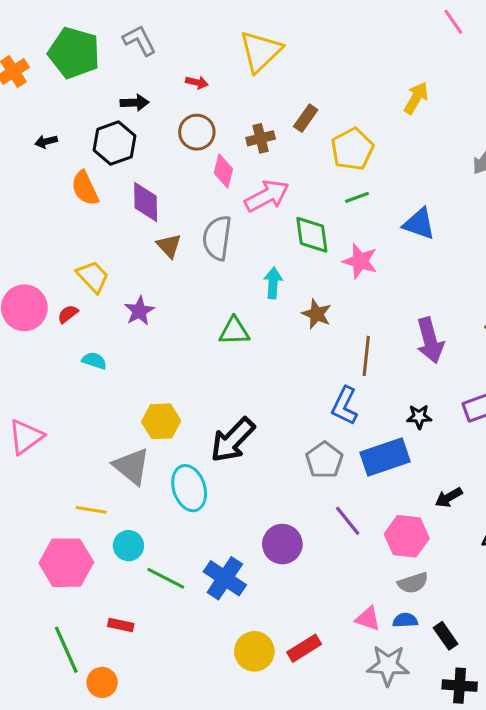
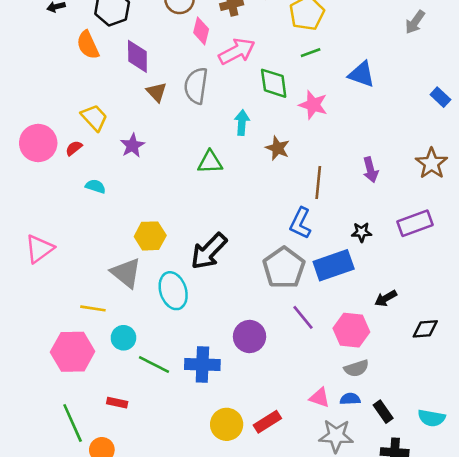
purple arrow: (430, 340) -> (370, 170), size x0.7
gray pentagon: (324, 460) -> (284, 268), size x1.4
blue cross: (225, 578) -> (202, 365), turned -32

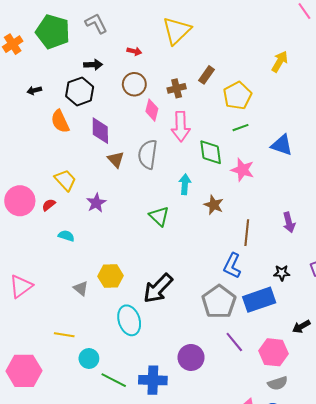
pink arrow: (237, 51) -> (181, 127), turned 116
green triangle: (210, 162) -> (159, 216), turned 45
gray triangle: (126, 273) -> (81, 288), moved, size x0.6
pink hexagon: (73, 352) -> (24, 371), moved

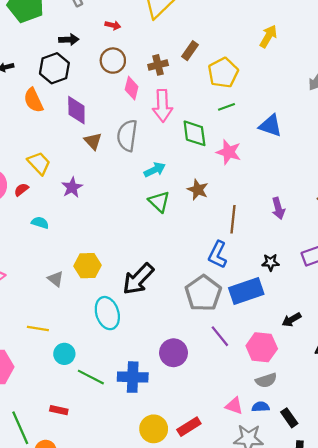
cyan arrow: (185, 184) -> (155, 170), moved, turned 60
green triangle: (159, 216) -> (159, 202), moved

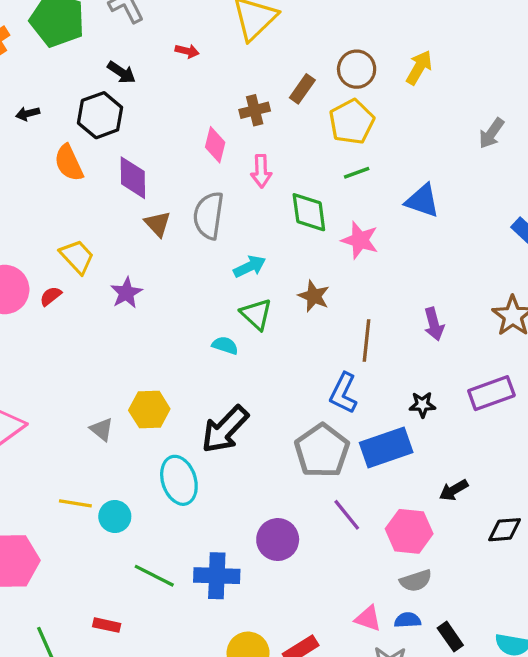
black arrow: (69, 40) -> (121, 72), turned 36
brown circle: (113, 61) -> (357, 69), moved
pink arrow: (162, 106) -> (261, 171), size x0.7
cyan semicircle: (40, 223) -> (225, 345), moved
cyan circle: (64, 354) -> (115, 516), moved

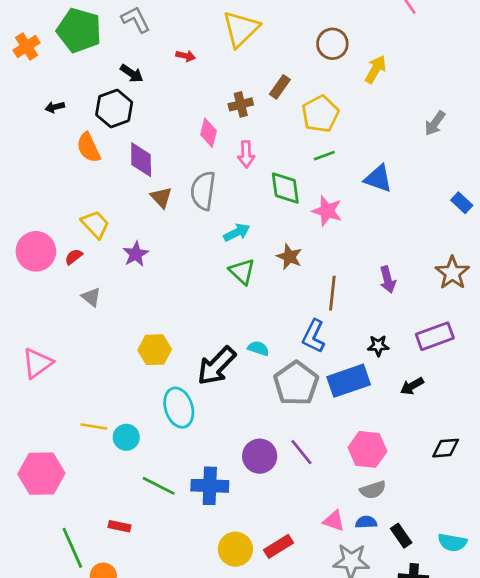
brown circle: (357, 69) -> (332, 44), moved
cyan semicircle: (225, 345) -> (258, 348), moved
gray triangle: (102, 429) -> (91, 297), moved
black arrow: (454, 490) -> (412, 386), moved
purple line: (347, 515) -> (301, 452), moved

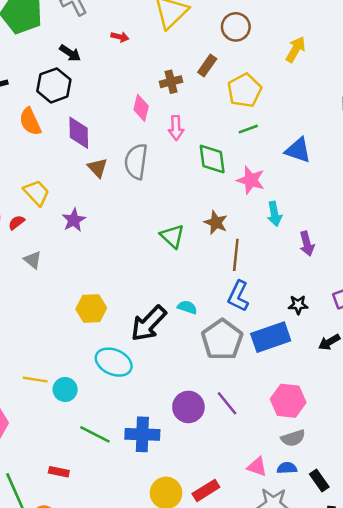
brown circle: (332, 44) -> (236, 27), moved
cyan arrow: (237, 232) -> (274, 214), moved, turned 105
brown line: (332, 293) -> (236, 255), moved
cyan ellipse: (179, 408) -> (114, 362), turned -48

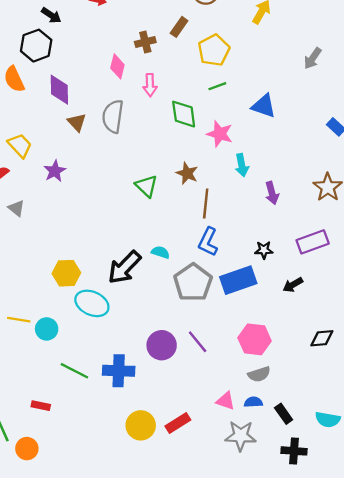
yellow hexagon: (91, 309) -> (66, 273), moved

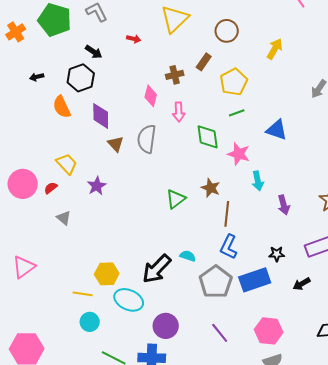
green triangle: (146, 186) -> (176, 199), turned 40
yellow line: (19, 320) -> (83, 294), moved
purple circle: (162, 345) -> (166, 326), moved

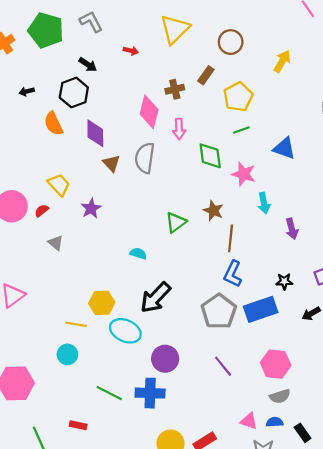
pink diamond: (151, 96) -> (149, 112), size x1.4
cyan semicircle: (188, 256) -> (138, 253), moved
cyan circle: (90, 322) -> (67, 354), moved

